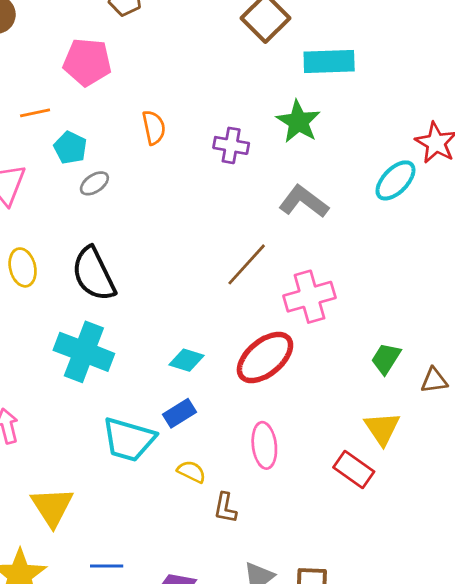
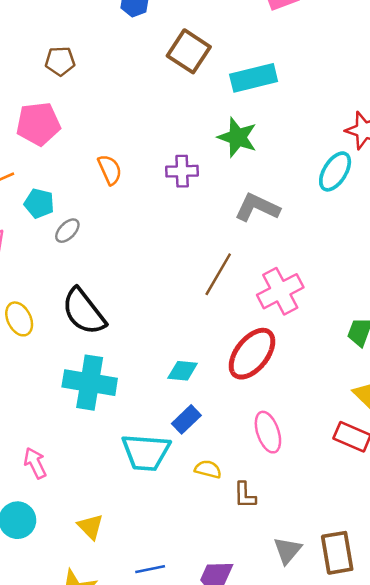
yellow triangle: (52, 507) -> (90, 527), size x0.7

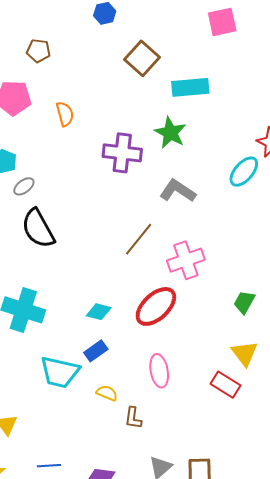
orange semicircle: (110, 170) -> (65, 114), moved
purple cross: (182, 171) -> (122, 153), size x1.5
black semicircle: (84, 311) -> (38, 229), moved

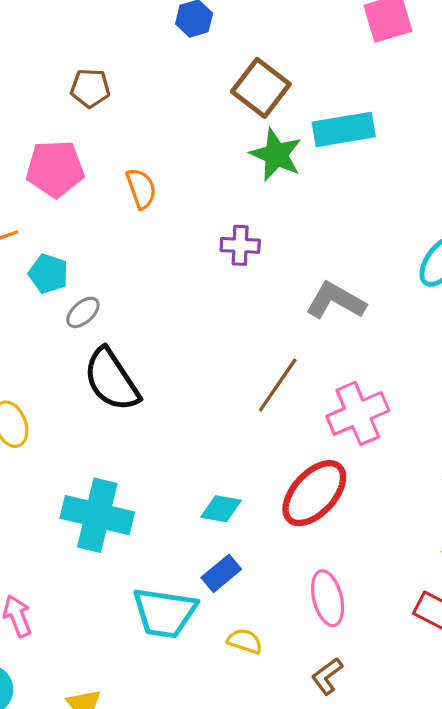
green star: (170, 133) -> (276, 155), moved
purple cross: (122, 153) -> (240, 245), size x0.6
brown L-shape: (133, 418) -> (327, 676), moved, turned 50

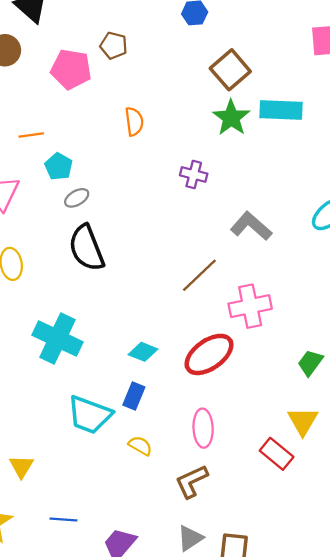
pink pentagon: (55, 169) -> (71, 69), moved
blue rectangle: (221, 573) -> (134, 396), turned -40
brown L-shape: (327, 676) -> (192, 481), size x1.4

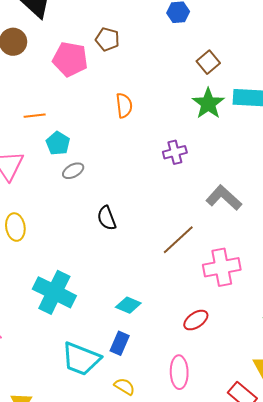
brown square: (230, 70) -> (208, 62), size x0.7
purple cross: (194, 174) -> (175, 152), turned -30
black semicircle: (87, 248) -> (107, 218), moved, size x0.6
red ellipse: (209, 354) -> (196, 320), moved, size x0.6

